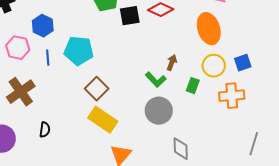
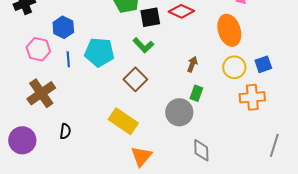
green L-shape: (156, 80) -> (143, 45), moved
green rectangle: (193, 86) -> (196, 93), moved
brown square: (97, 89) -> (135, 79), moved

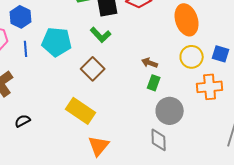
brown arrow: (192, 64) -> (150, 63), moved, turned -91
blue square: (263, 64) -> (221, 54), turned 36
gray circle: (179, 112) -> (170, 111), moved
black semicircle: (65, 131) -> (23, 121), turned -126

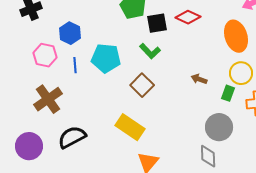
green rectangle: (154, 83) -> (228, 93), moved
black semicircle: (23, 121) -> (72, 137), size x1.8

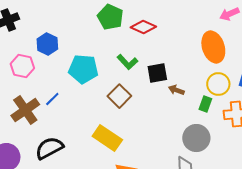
red diamond: (188, 17) -> (143, 27), moved
black square: (157, 23) -> (157, 73), moved
blue line: (75, 65) -> (52, 99), moved, turned 49

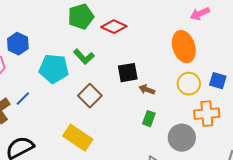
green pentagon: (110, 17) -> (81, 17), turned 30
green L-shape: (127, 62) -> (84, 57), moved
green rectangle: (205, 104) -> (149, 119), moved
gray circle: (196, 138) -> (182, 138), moved

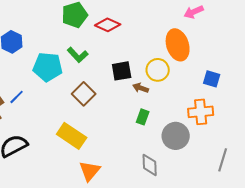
yellow circle: (189, 84) -> (158, 70), moved

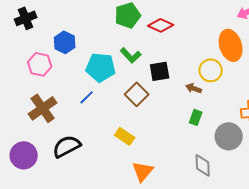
black square: (122, 71) -> (160, 71), moved
blue line: (17, 97) -> (87, 97), moved
yellow rectangle: (72, 136) -> (125, 136), size x0.7

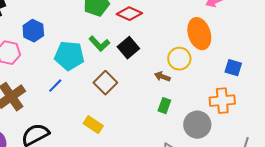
black square: (160, 71) -> (128, 48), moved, turned -30

